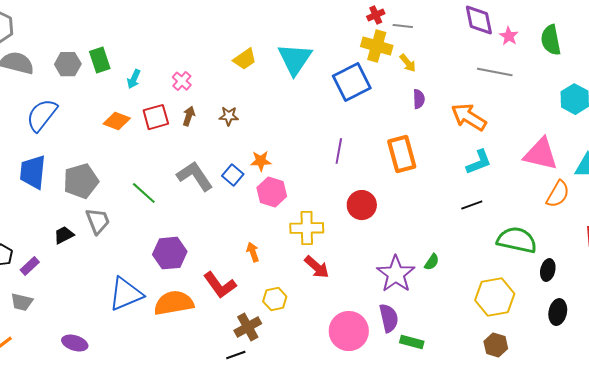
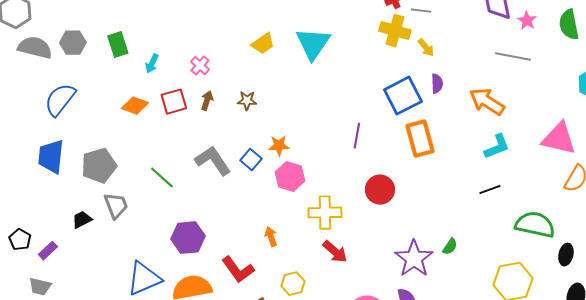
gray hexagon: (68, 64) -> (73, 43), moved
blue square: (352, 82) -> (403, 96), moved

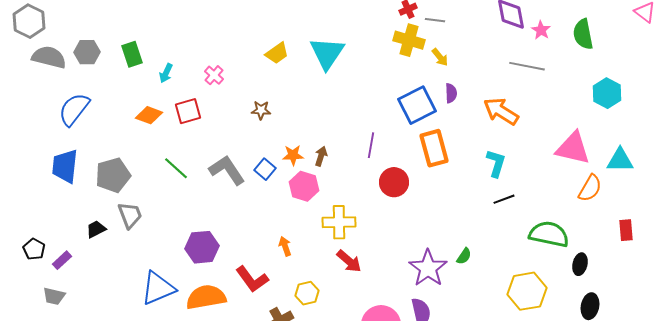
brown arrow: (207, 101) -> (321, 156), moved
cyan L-shape: (497, 147) -> (496, 163), moved, turned -52
green line: (162, 178) -> (176, 168), moved
red circle: (380, 190) -> (394, 182), moved

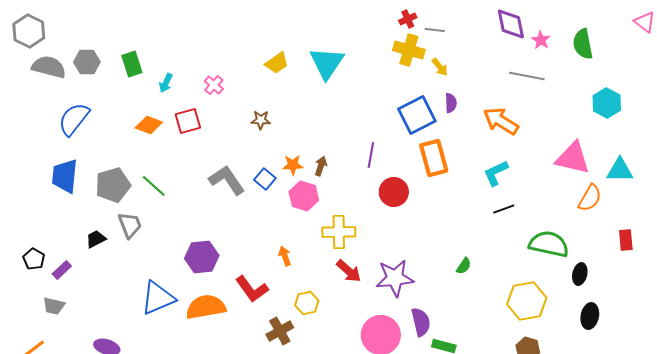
cyan L-shape: (496, 163) -> (496, 173), turned -132
green line: (176, 168) -> (154, 186), moved
purple star: (428, 268) -> (395, 278), moved, turned 30

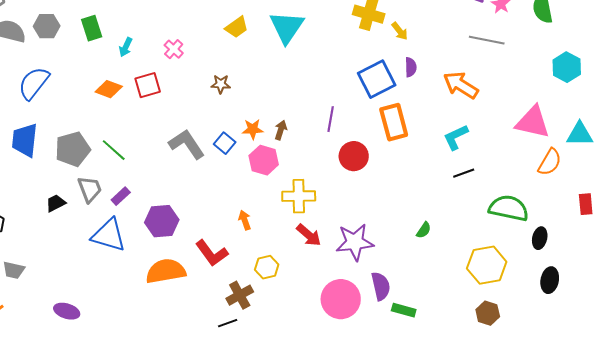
purple rectangle: (62, 270) -> (121, 196), moved
blue triangle: (158, 298) -> (109, 235), moved, turned 39

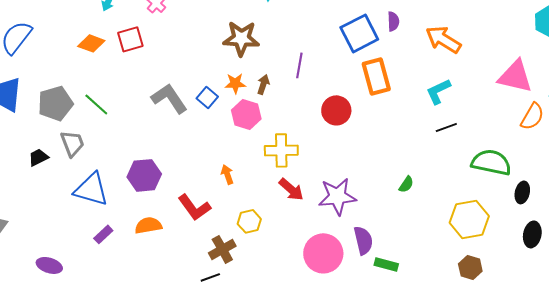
brown star: (221, 84) -> (241, 38), moved, size x1.8
purple line: (331, 119) -> (299, 65), moved
purple rectangle: (121, 196) -> (103, 234), moved
orange semicircle: (166, 271) -> (148, 225), size x0.7

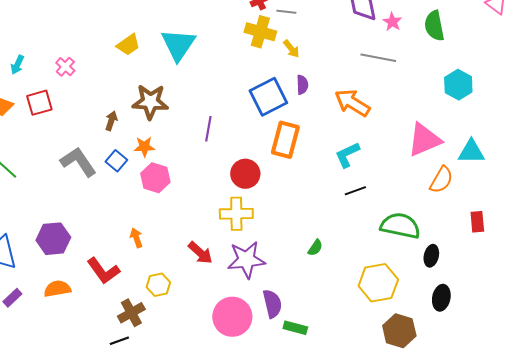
orange rectangle: (376, 76) -> (285, 140), turned 30
pink triangle: (515, 76) -> (424, 140), turned -36
brown arrow: (263, 84) -> (111, 121), moved
yellow cross: (281, 150) -> (236, 214), moved
brown hexagon: (470, 267) -> (399, 331), moved, size x1.4

